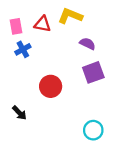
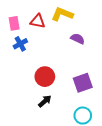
purple square: (93, 72) -> (83, 83), moved
black arrow: (19, 113) -> (45, 101), moved, turned -88

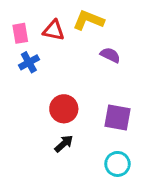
purple square: (83, 83) -> (118, 117), turned 30

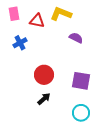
pink rectangle: (20, 33) -> (14, 14), moved

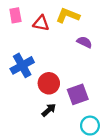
blue cross: (20, 43) -> (22, 65), moved, size x1.5
purple square: (81, 81) -> (78, 94), moved, turned -30

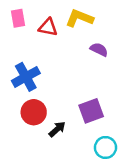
red circle: (49, 83) -> (34, 112), moved

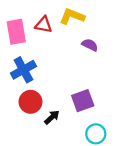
pink rectangle: (18, 18) -> (16, 32), moved, size x1.5

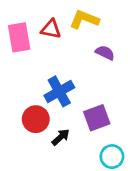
blue cross: (23, 70) -> (59, 91), moved

